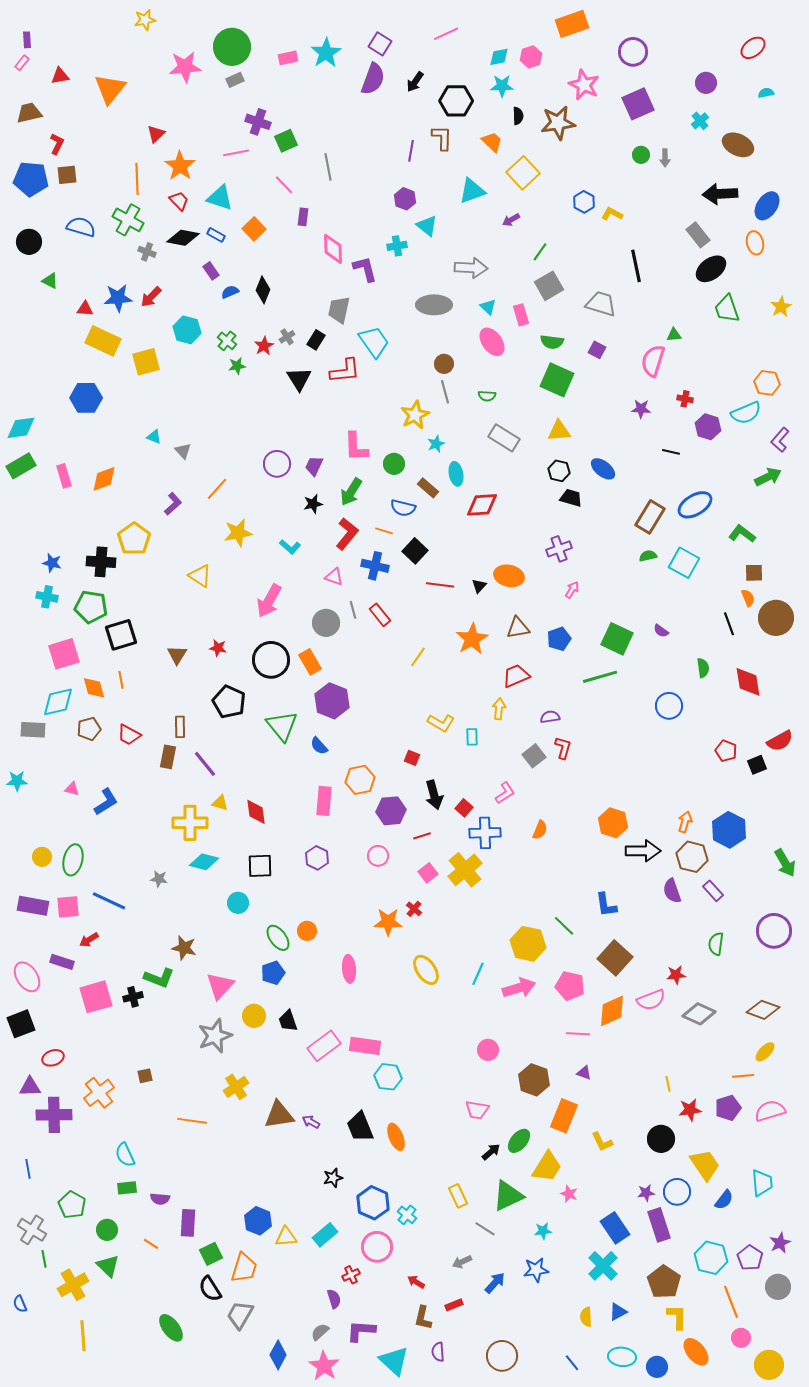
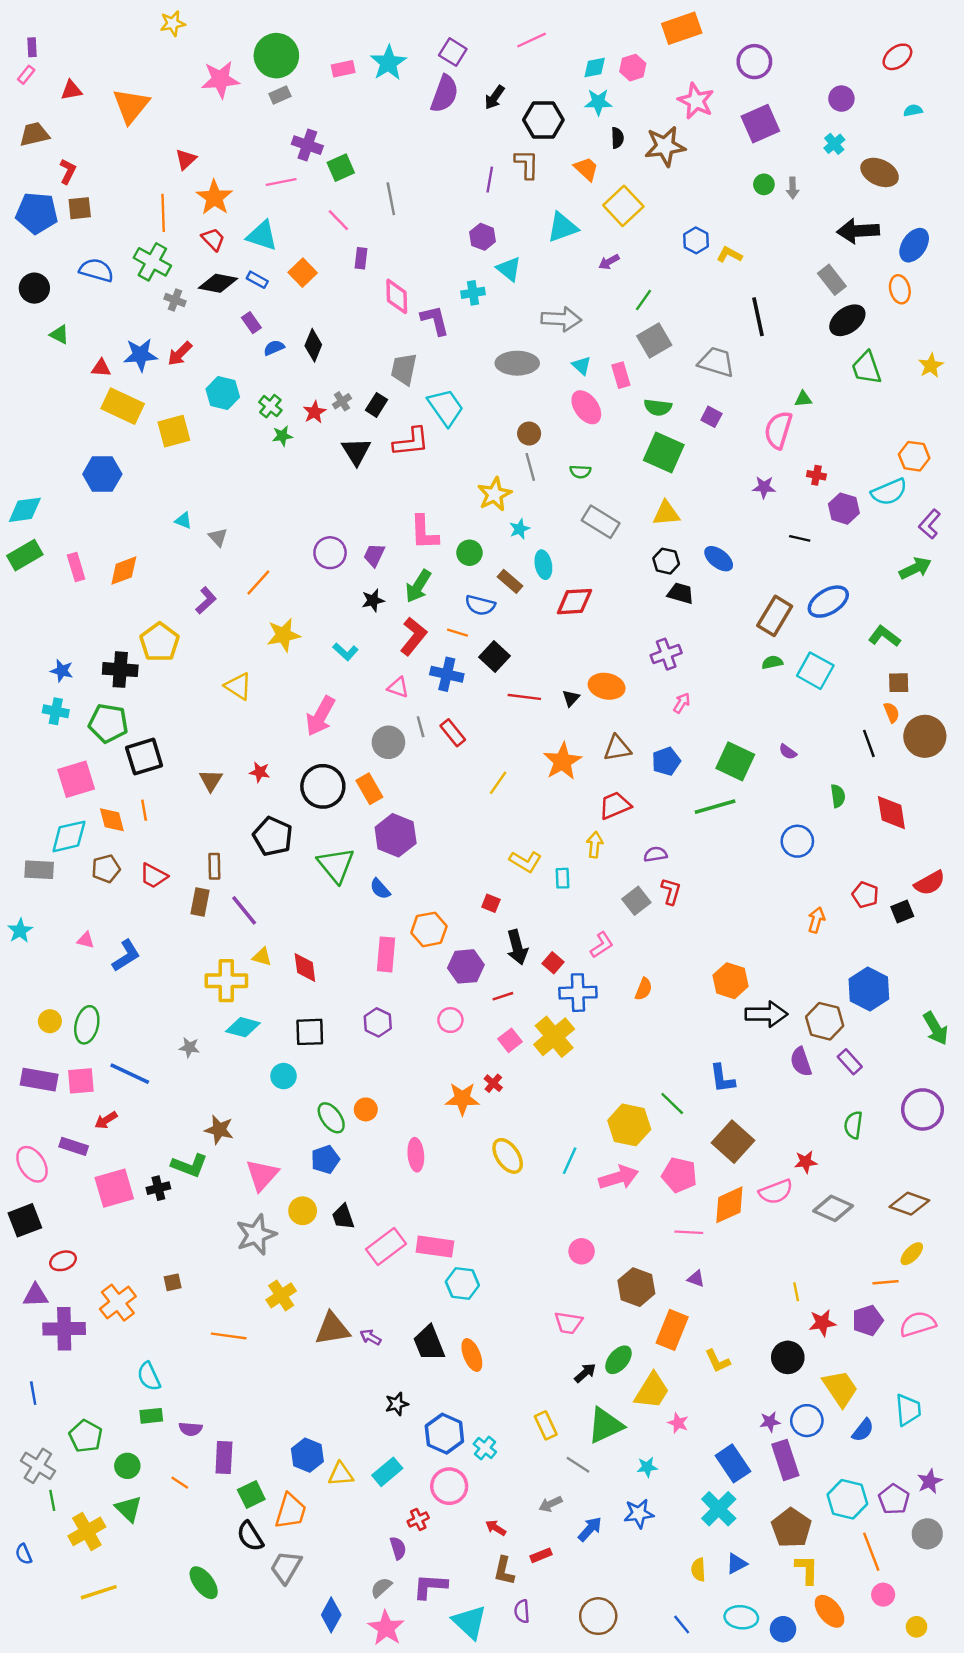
cyan star: (17, 781) -> (20, 931), turned -30
orange arrow: (685, 822) -> (816, 920), moved
yellow line: (83, 1336) -> (99, 1592), turned 76
yellow circle: (769, 1365) -> (917, 1627), size x0.6

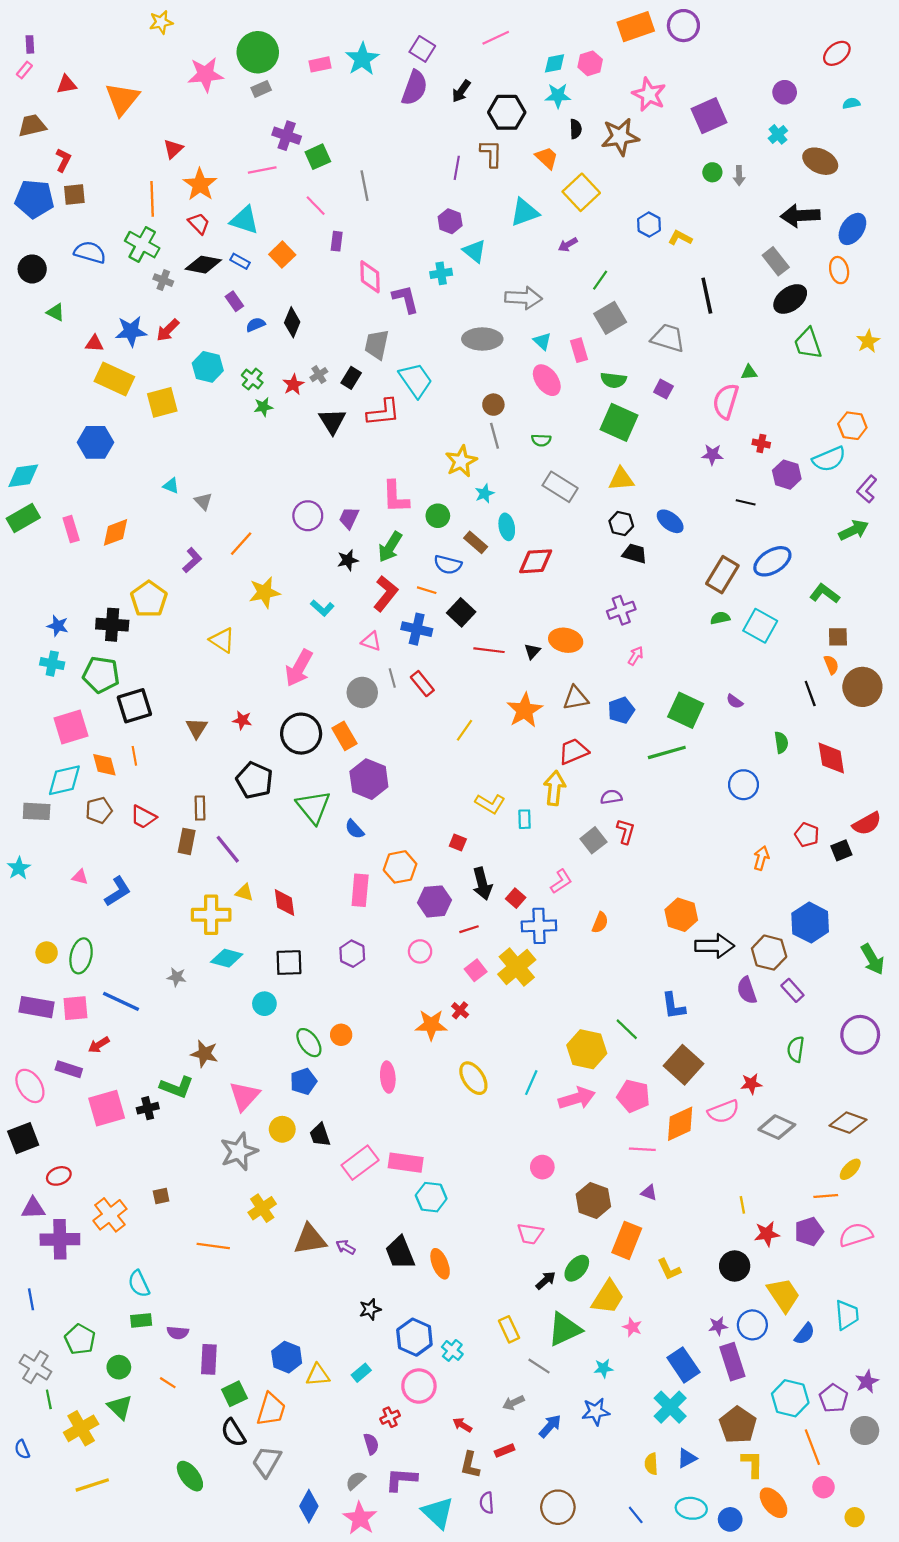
purple circle: (754, 62) -> (683, 26), moved
yellow arrow: (595, 845) -> (555, 788), size x1.4
cyan rectangle: (387, 1472) -> (361, 1373), size x0.7

